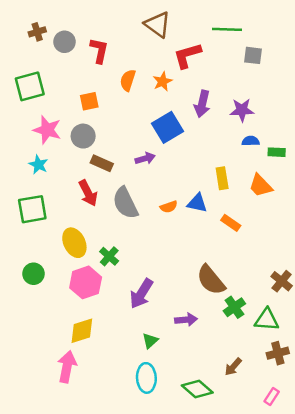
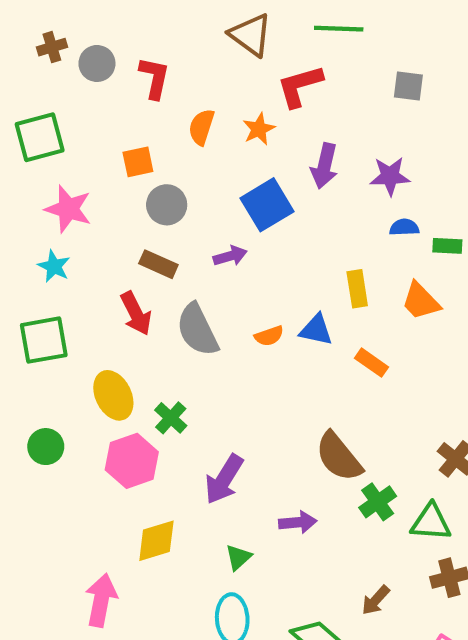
green line: (227, 29) -> (339, 29), moved
gray circle: (83, 136) -> (167, 205), moved
yellow diamond: (82, 331) -> (156, 541), moved

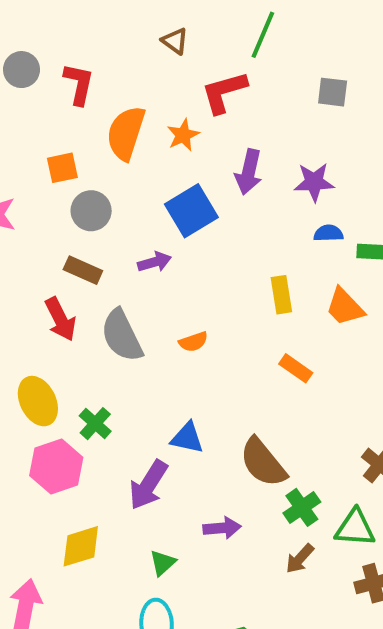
green line: (339, 29) -> (263, 35), turned -69
brown triangle: (251, 35) -> (175, 41), size x0.6
orange semicircle: (201, 127) -> (126, 133), size x1.5
blue triangle: (316, 330) -> (187, 438), moved
brown arrow: (376, 600) -> (300, 559), moved

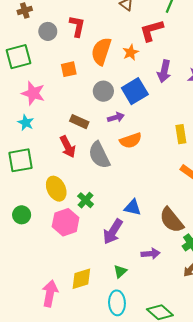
gray circle: (22, 70) -> (48, 31), moved
gray circle: (91, 211) -> (103, 91), moved
orange semicircle: (193, 342) -> (131, 140), moved, size x1.5
yellow diamond: (81, 546) -> (81, 279), moved

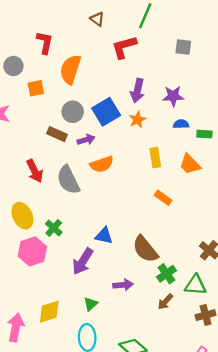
gray circle: (48, 31) -> (13, 66), moved
orange star: (131, 52) -> (137, 120), moved
brown rectangle: (79, 122) -> (57, 134), moved

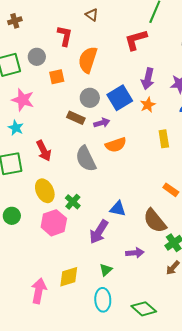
brown triangle: (97, 19) -> (92, 15), moved
red arrow: (35, 171) -> (44, 151), moved
orange rectangle: (163, 198) -> (171, 190), moved

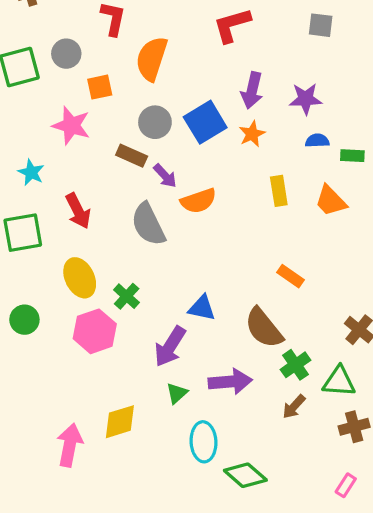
pink star: (23, 100) -> (71, 126), moved
purple arrow: (102, 123) -> (165, 176), moved, turned 63
purple arrow: (135, 253) -> (230, 382), size x1.4
green triangle: (106, 270) -> (177, 393), moved
cyan ellipse: (103, 300) -> (203, 442), moved

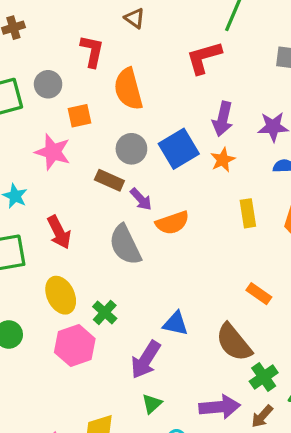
orange semicircle: (152, 59) -> (128, 89), turned -33
purple arrow: (230, 382) -> (220, 407), moved

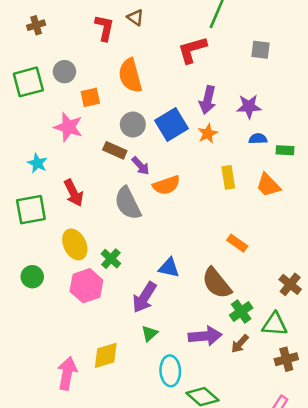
red L-shape: (92, 51) -> (104, 28), moved

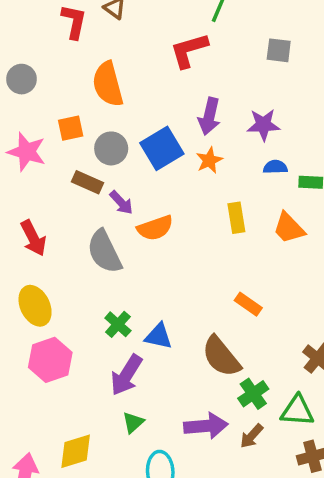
orange square: (90, 97) -> (71, 128), moved
green cross: (111, 259) -> (118, 324), moved

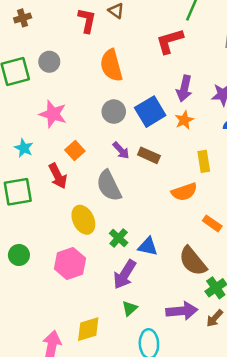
orange square: (71, 128) -> (75, 150), moved, turned -30
brown rectangle: (87, 182) -> (149, 155), moved
orange semicircle: (155, 228) -> (184, 192), moved
yellow ellipse: (35, 306) -> (83, 220), moved

